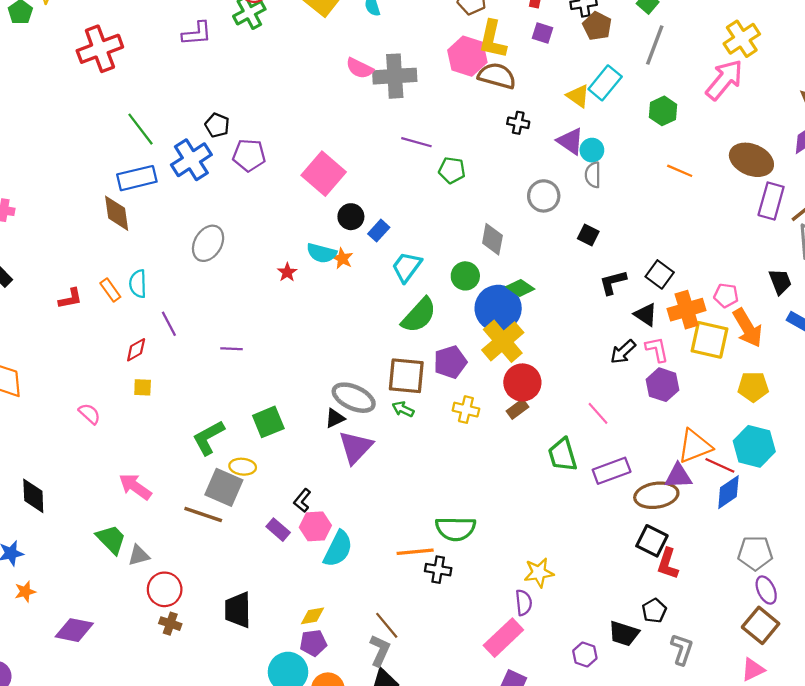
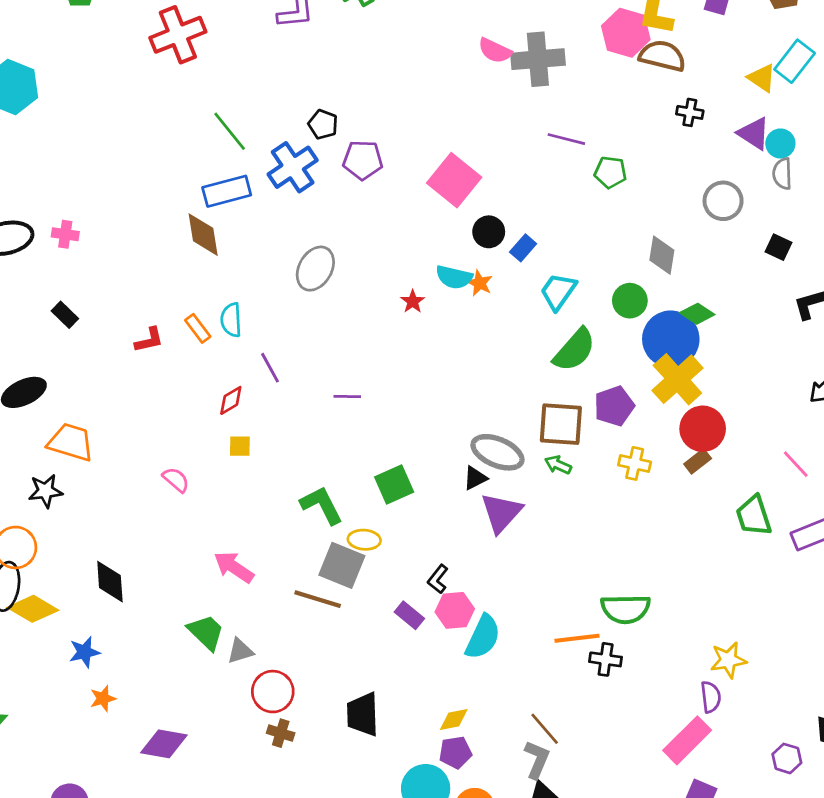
green L-shape: (208, 438) -> (322, 505), turned 93

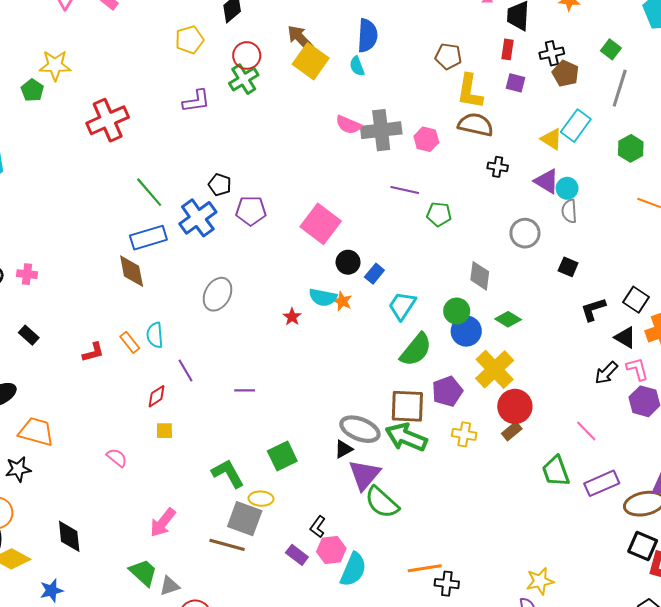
pink hexagon: (626, 33) -> (426, 139), moved, size x0.7
blue circle: (671, 339) -> (466, 331), moved, size x0.7
green arrow: (558, 465) -> (406, 437), size x2.0
pink arrow: (234, 567) -> (163, 523), turned -84
green semicircle: (626, 609) -> (382, 502), moved, turned 45

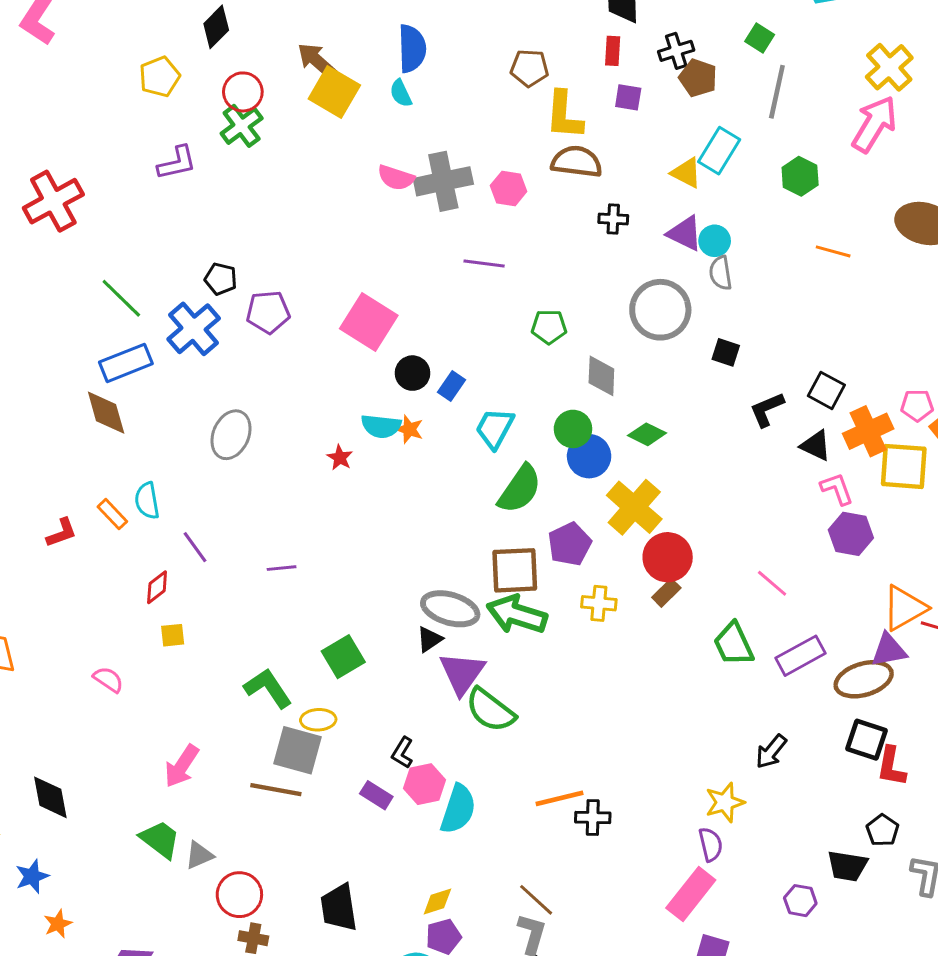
green pentagon: (439, 214) -> (549, 327), moved
gray circle: (525, 233) -> (660, 310), size x1.4
black arrow: (606, 373) -> (771, 752), moved

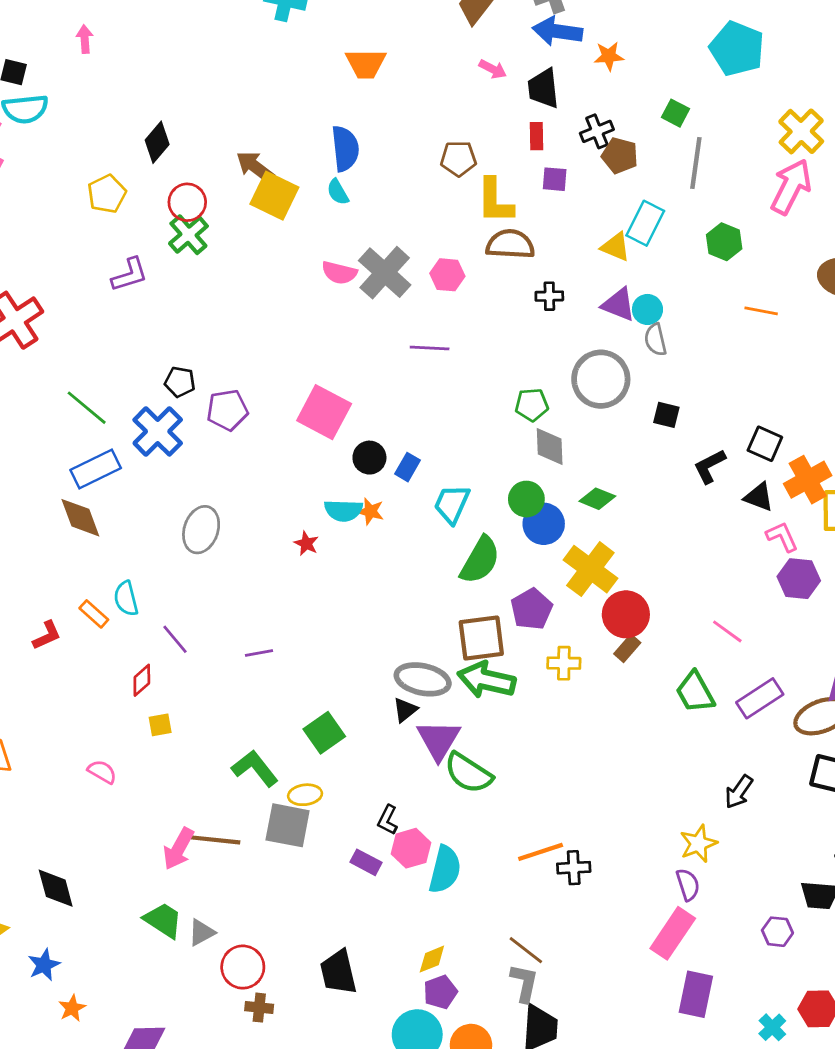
gray cross: (443, 181) -> (385, 273), turned -32
green pentagon: (549, 327) -> (532, 405), moved
brown line: (276, 790) -> (216, 840), moved

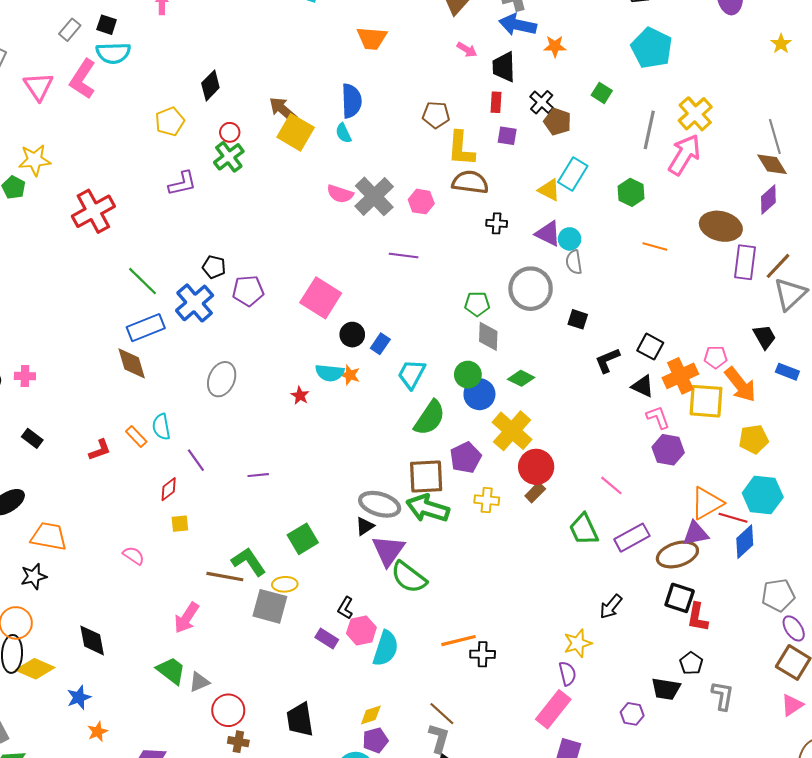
black cross: (597, 131) -> (542, 102), turned -30
gray line: (696, 163) -> (649, 130), moved
red circle: (187, 202) -> (230, 132), size x0.7
brown line: (216, 840) -> (225, 577), moved

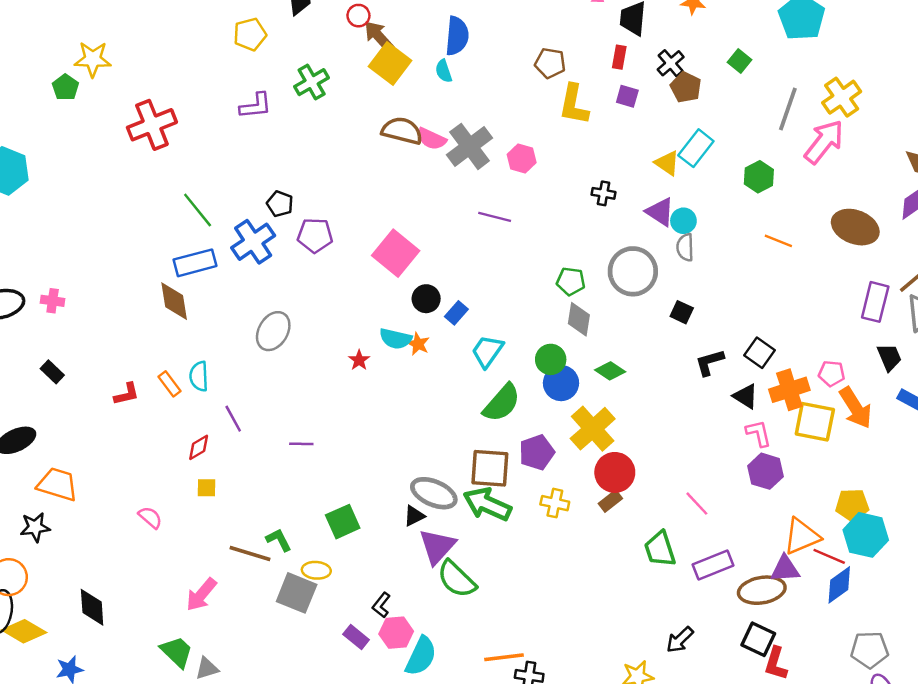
red circle: (230, 132) -> (358, 16), moved
brown semicircle: (470, 182) -> (402, 131), moved
purple rectangle: (745, 262) -> (875, 302), moved
yellow pentagon: (754, 439) -> (852, 505), moved
green L-shape: (249, 562) -> (279, 540), size x0.7

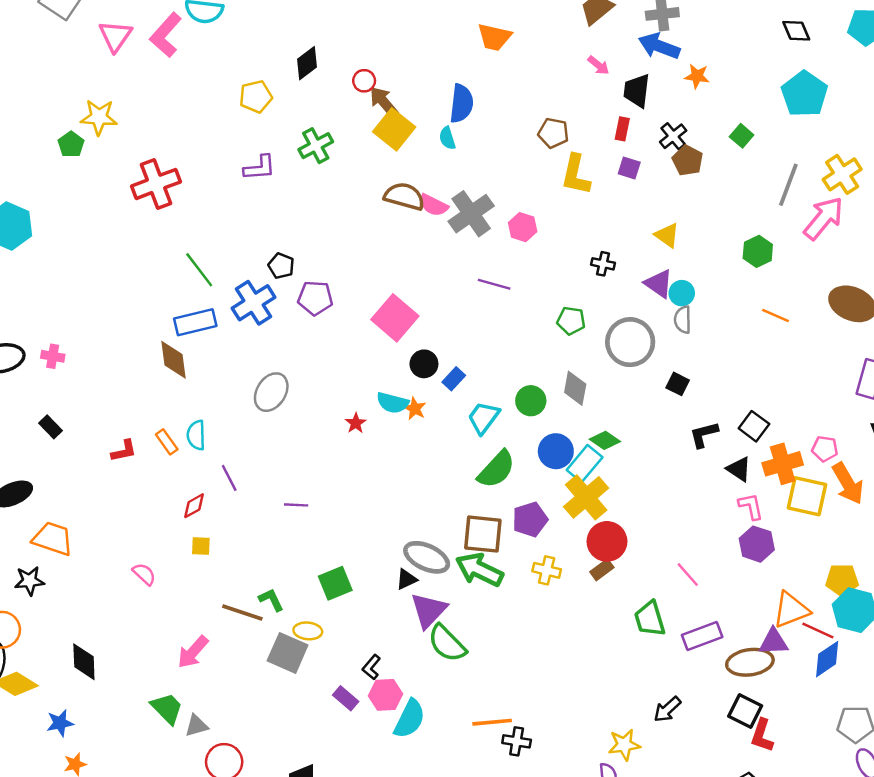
cyan rectangle: (696, 148) -> (585, 464), moved
green pentagon: (571, 281) -> (571, 321), moved
green circle: (551, 359) -> (531, 401), moved

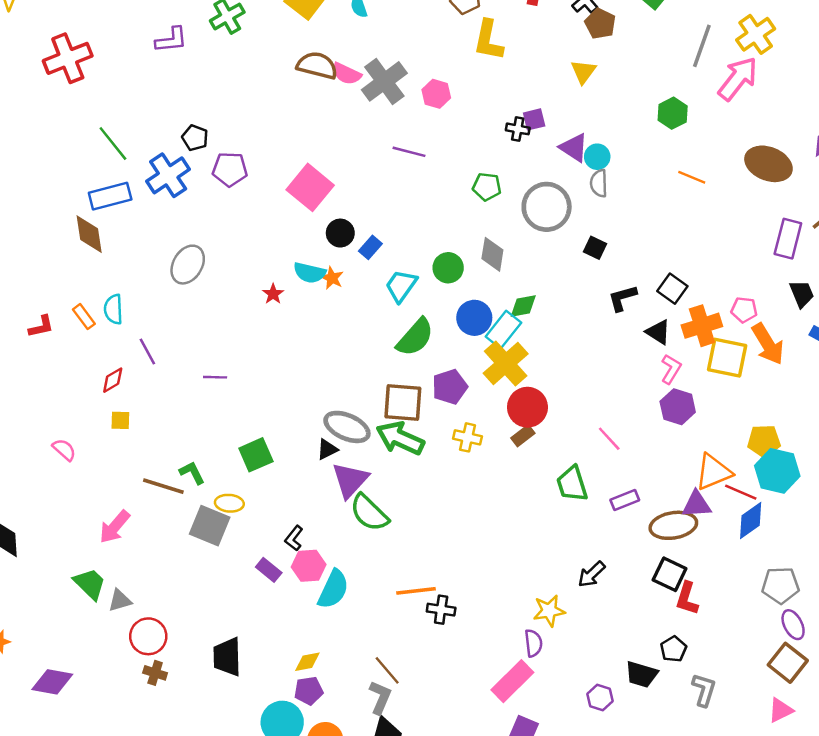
purple square: (629, 168) -> (534, 119), moved, turned -30
yellow triangle: (667, 235) -> (583, 72), moved, turned 32
green diamond: (605, 440) -> (523, 306), turned -44
pink L-shape: (751, 506) -> (671, 369), turned 44
purple rectangle: (702, 636) -> (625, 500), size x0.7

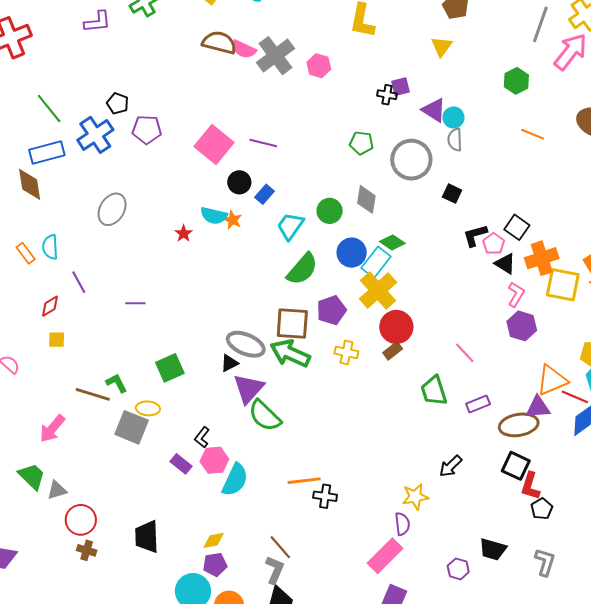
purple line: (409, 152) -> (263, 143), moved
green diamond: (523, 306) -> (392, 242), turned 45
pink pentagon: (744, 310) -> (494, 244), moved, turned 30
black pentagon: (673, 649) -> (542, 509), moved

